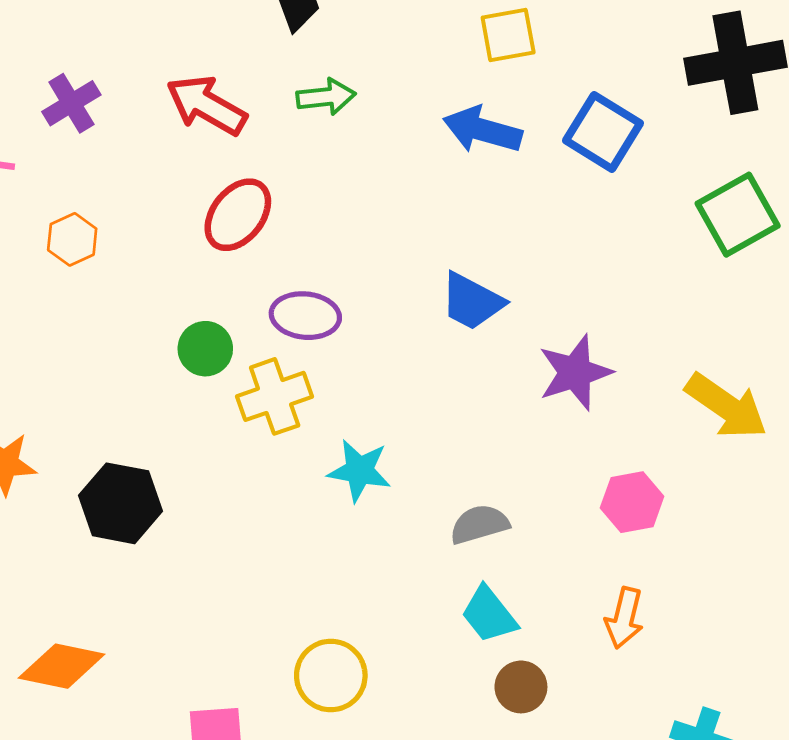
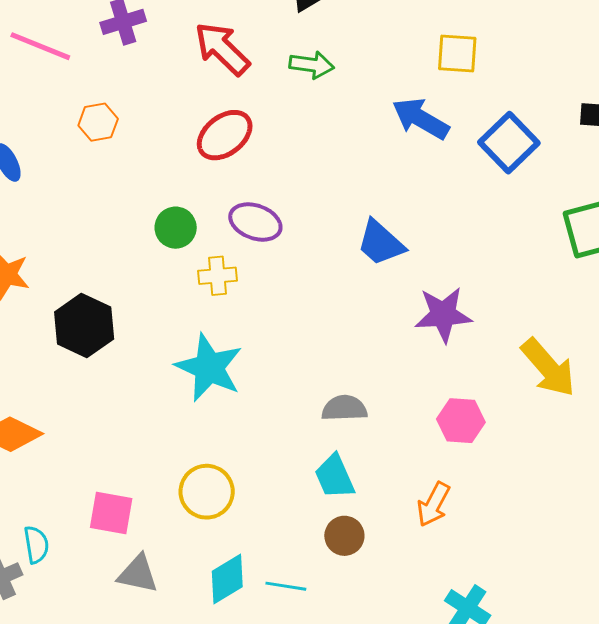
yellow cross: (275, 396) -> (218, 276), size x0.7
cyan star: (359, 471) -> (209, 368), moved, size x1.4

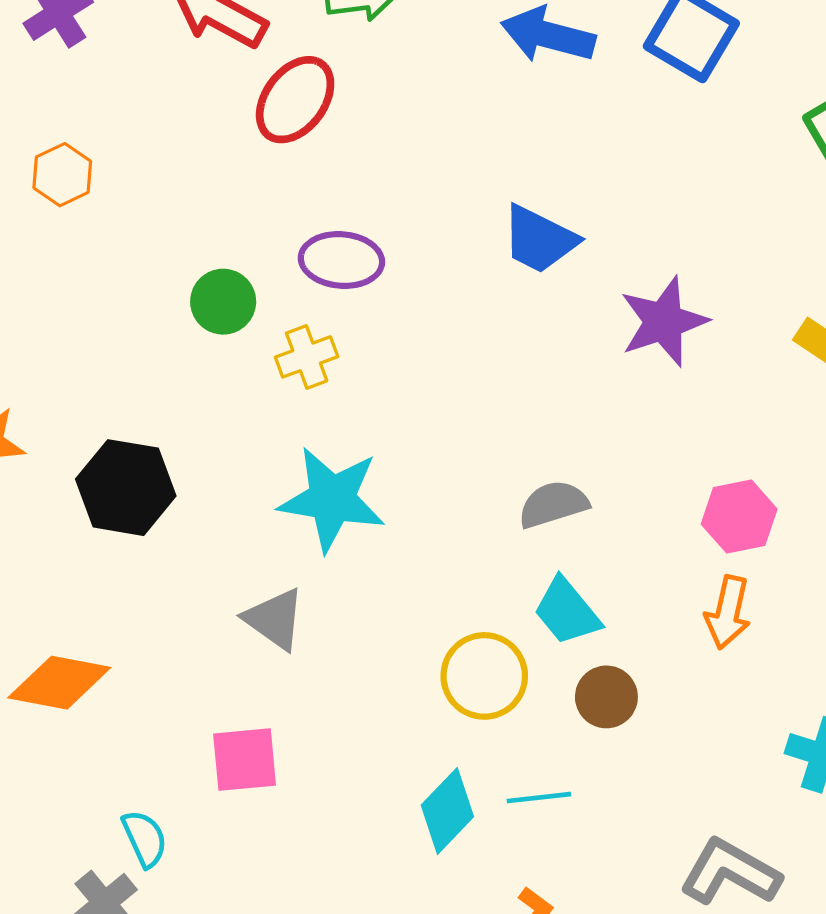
red ellipse: (225, 135) -> (295, 100), moved
pink hexagon: (461, 421) -> (739, 517), moved
yellow circle: (207, 492) -> (484, 676), moved
gray triangle: (138, 574) -> (275, 619), moved, turned 39

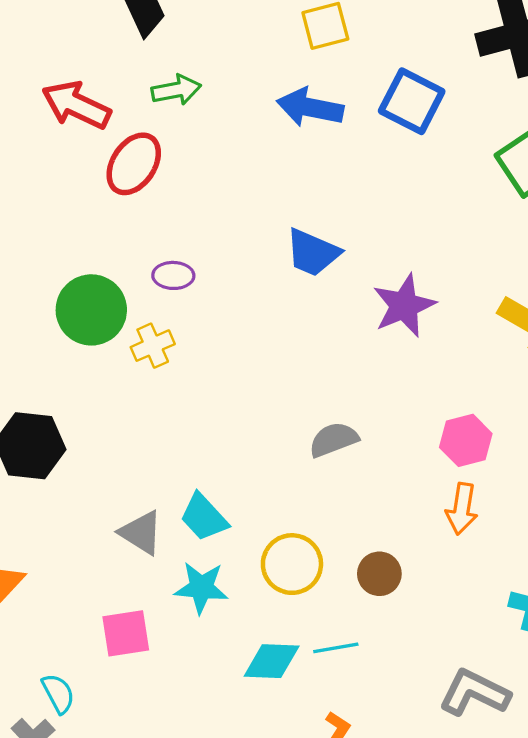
purple ellipse: (341, 260) -> (173, 275), size x0.7
green circle: (223, 302) -> (91, 310), size x1.5
cyan star: (332, 499) -> (201, 588), moved, size x0.7
cyan trapezoid: (567, 612) -> (204, 517), moved
cyan diamond: (447, 811) -> (272, 661), turned 52

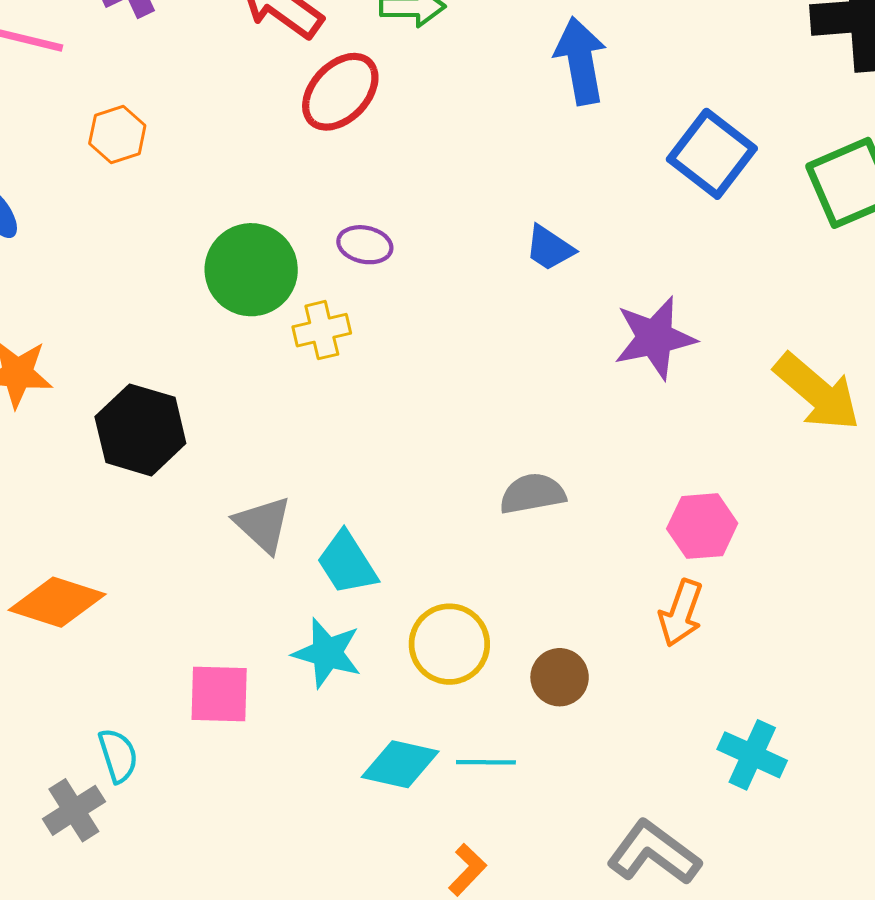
blue square: (412, 101) -> (712, 154), moved
blue arrow: (310, 107) -> (581, 61), turned 58
blue trapezoid: (313, 253) -> (550, 248), size x0.7
gray triangle: (141, 533) -> (263, 524), moved

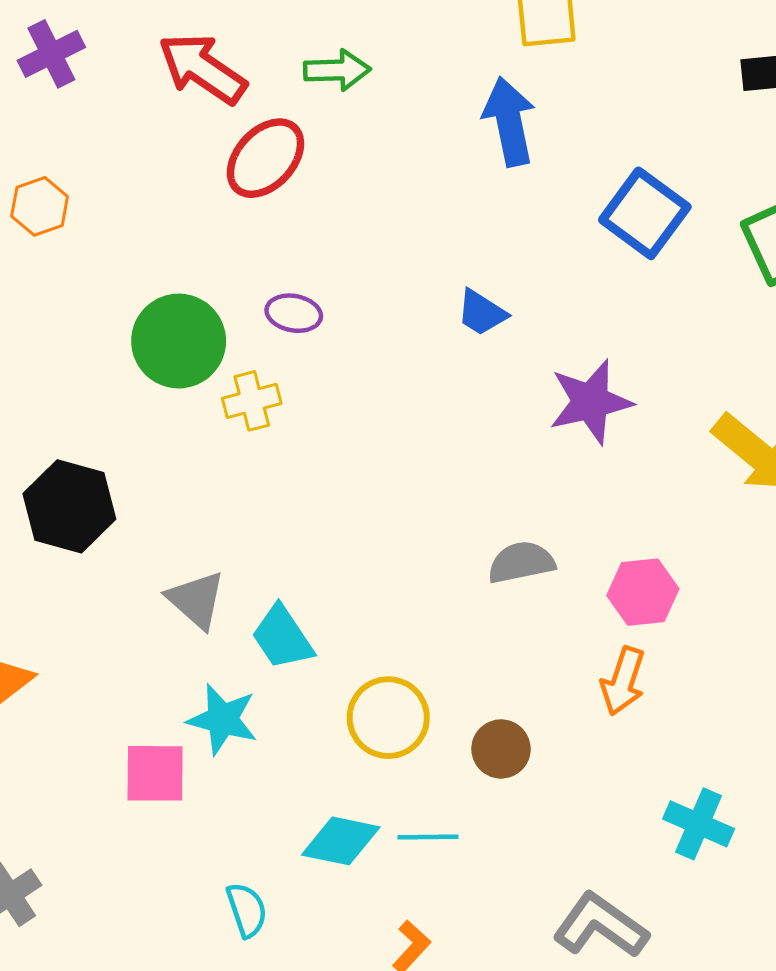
gray semicircle: (532, 494) -> (521, 562), moved
cyan star: (327, 653) -> (223, 719), moved
cyan semicircle: (118, 755) -> (247, 910), moved

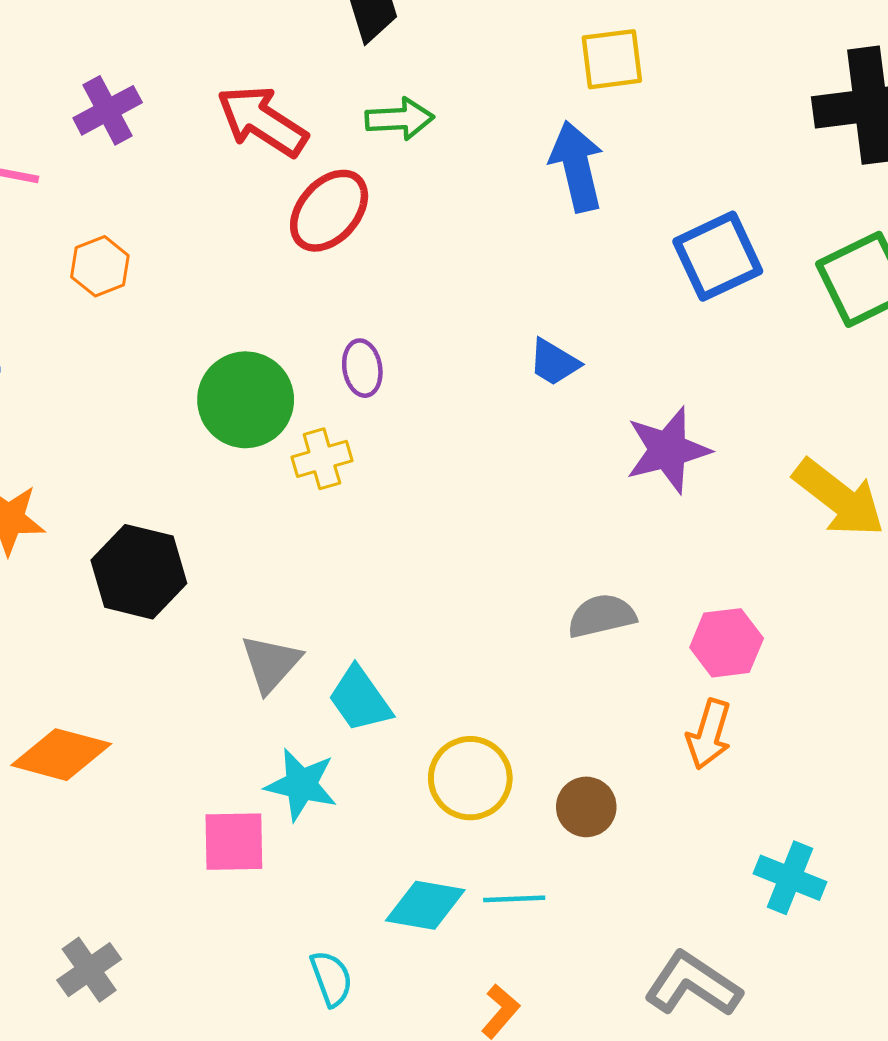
blue square: (645, 213) -> (718, 256), turned 30
purple ellipse: (294, 313) -> (362, 368), turned 72
gray triangle: (196, 600) -> (271, 663), turned 32

